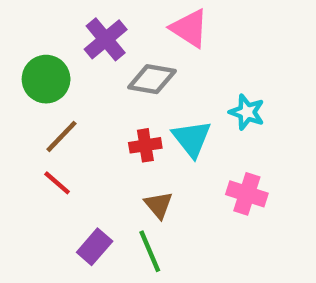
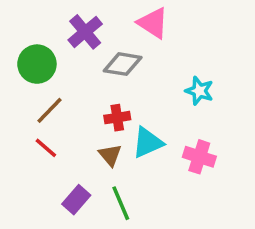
cyan triangle: (192, 139) -> (148, 143), moved, turned 44
brown triangle: (159, 205) -> (110, 155), moved

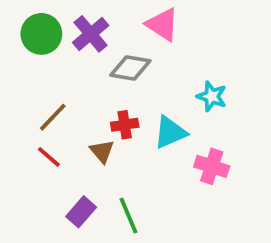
green circle: (37, 64) -> (41, 34), moved
cyan triangle: (148, 143) -> (170, 132), moved
brown triangle: (110, 155) -> (102, 151), moved

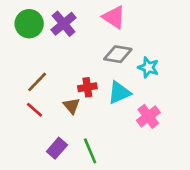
gray diamond: (130, 68) -> (118, 54), moved
pink cross: (212, 166) -> (148, 116), turned 35

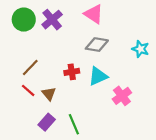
cyan star: (148, 67) -> (140, 49), moved
brown triangle: (72, 106) -> (49, 94), moved

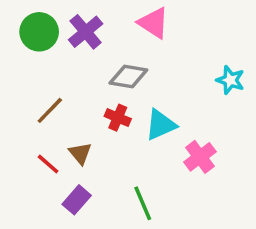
gray diamond: (97, 45) -> (128, 76), moved
red cross: (72, 72) -> (118, 118), turned 32
red line: (28, 90) -> (48, 164), moved
green line: (74, 124) -> (143, 203), moved

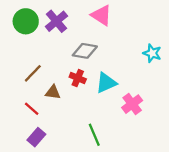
brown triangle: (80, 153) -> (53, 92), moved, turned -42
purple rectangle: (77, 200) -> (36, 137), moved

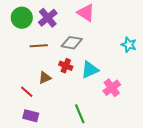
brown line: (33, 73) -> (39, 46), moved, turned 42
brown triangle: (53, 92) -> (45, 78), turned -32
purple rectangle: (36, 137) -> (31, 116), turned 63

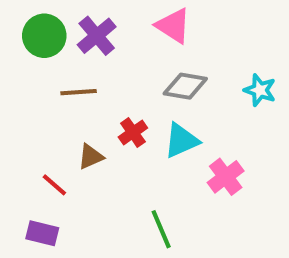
gray diamond: (72, 43) -> (185, 86), moved
red cross: (66, 66) -> (133, 132), turned 32
purple rectangle: (31, 116) -> (42, 233), moved

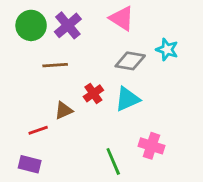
cyan star: (260, 90) -> (167, 50), moved
pink cross: (226, 177) -> (151, 146), moved, turned -35
red line: (54, 185) -> (38, 130), turned -60

